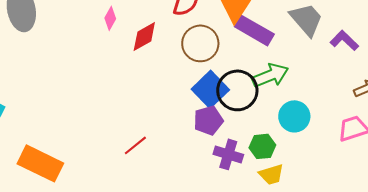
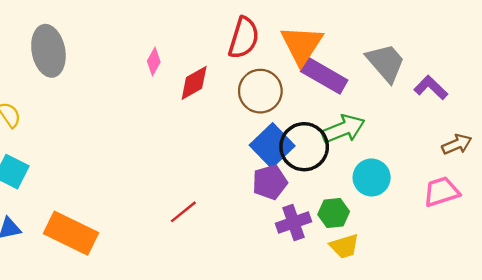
purple cross: (228, 154) -> (293, 222), turned -36

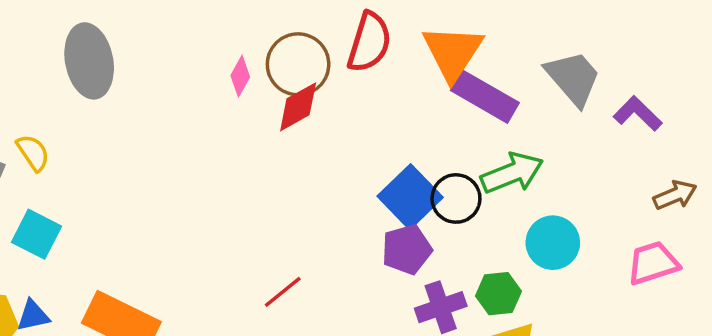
brown circle: (260, 91) -> (298, 64), moved
black circle: (304, 147) -> (456, 198), size x0.7

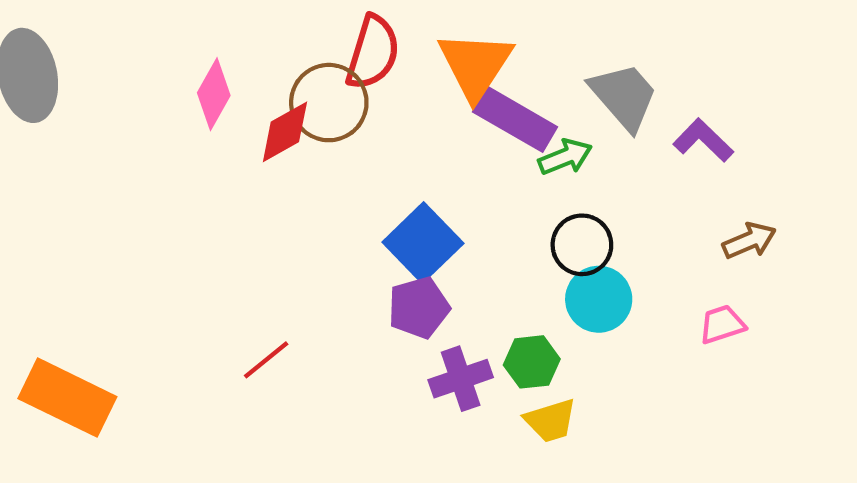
brown circle: (298, 64) -> (329, 103), moved
pink diamond: (240, 76) -> (214, 94), size x1.4
green arrow: (512, 173) -> (565, 157), moved, size x0.7
black circle: (456, 198) -> (582, 245), moved
pink trapezoid: (653, 263) -> (722, 324), size x0.7

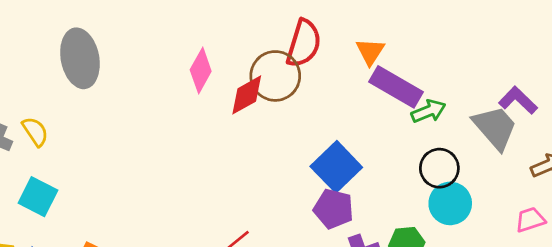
orange triangle: (475, 65) -> (370, 52), size x0.6
gray trapezoid: (624, 96) -> (495, 127), moved
purple pentagon: (419, 308) -> (334, 209), turned 30

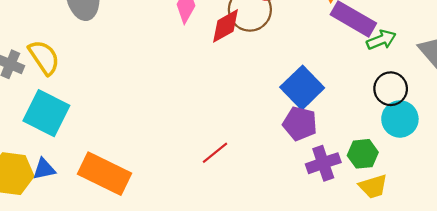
yellow semicircle: (35, 132) -> (44, 57), size x1.4
cyan square: (38, 197) -> (46, 113), size x1.4

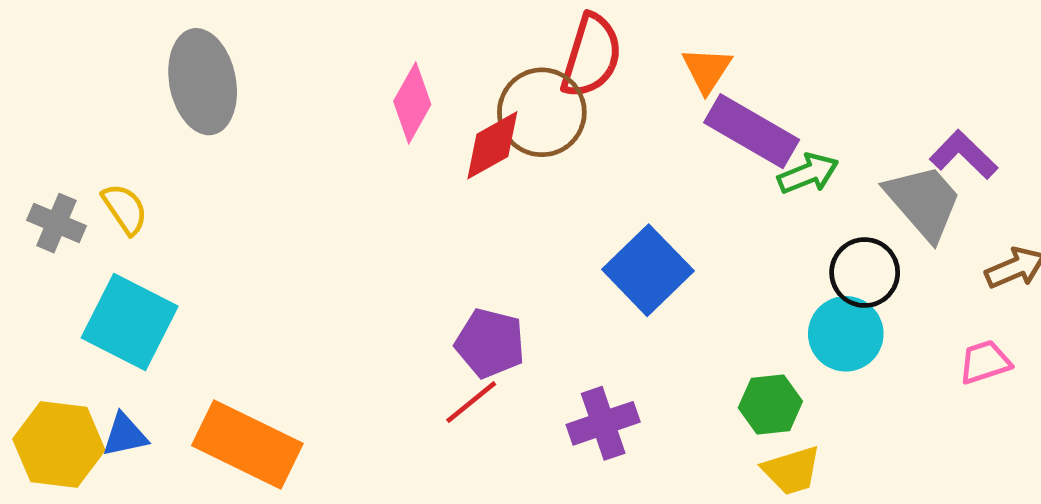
yellow semicircle: (44, 57) -> (125, 209), size x0.7
black circle: (391, 89) -> (865, 273), moved
purple pentagon: (300, 124) -> (490, 343), moved
purple cross: (323, 163) -> (603, 423), moved

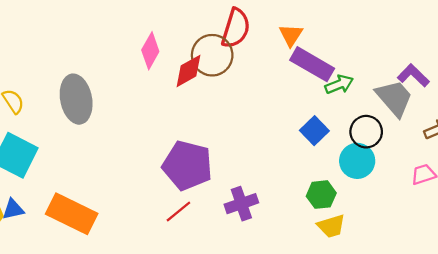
gray ellipse: (203, 82) -> (76, 99), moved
blue square: (648, 270) -> (314, 131), moved, size x0.7
purple pentagon: (490, 343) -> (187, 165), size x1.5
red line: (471, 402) -> (178, 211), moved

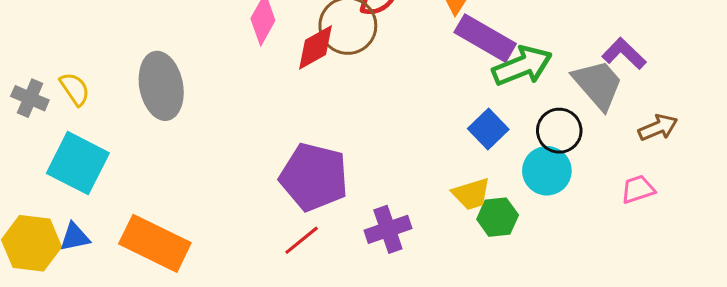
green arrow: (339, 84) -> (522, 66), size x1.5
yellow trapezoid: (331, 226) -> (471, 194), moved

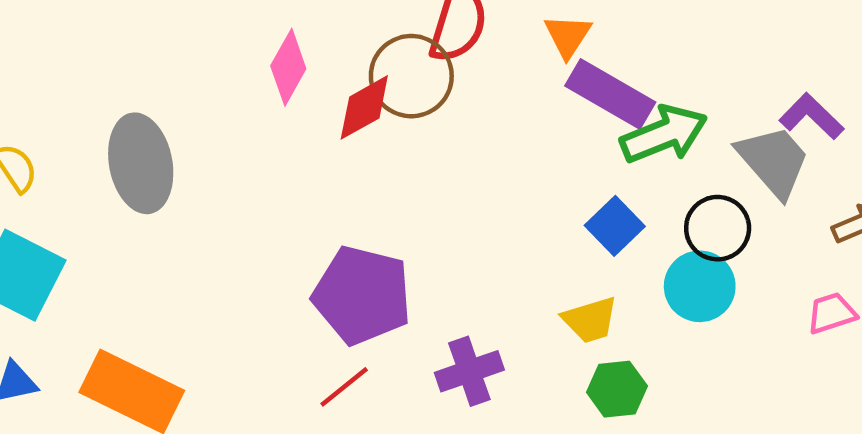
green hexagon: (498, 217) -> (617, 389), moved

